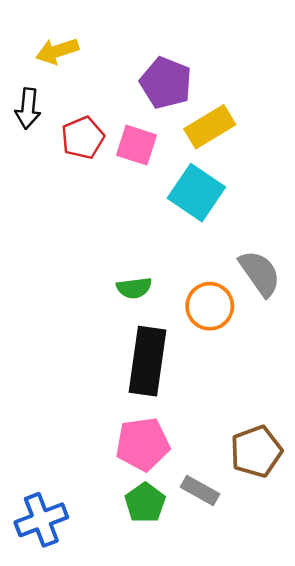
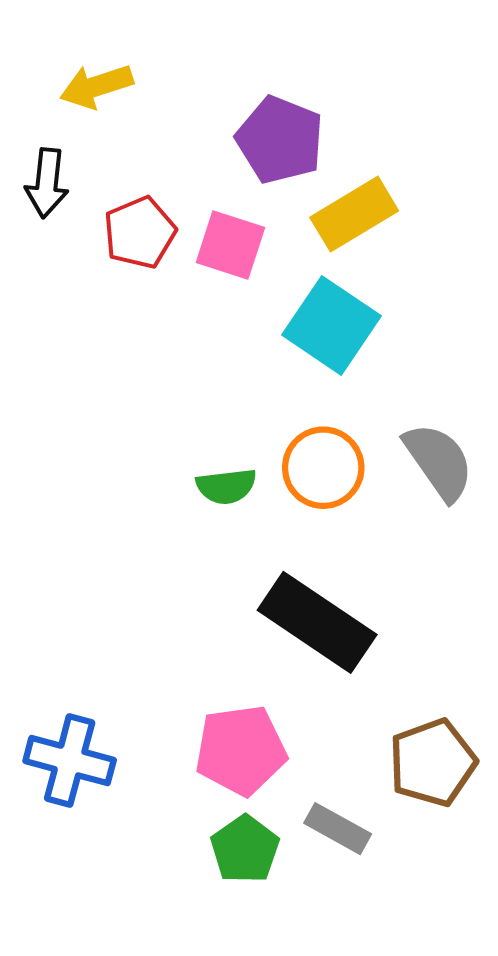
orange circle: (210, 306) -> (323, 468), moved
black rectangle: (148, 361) -> (317, 622), moved, turned -64
blue cross: (41, 520) -> (70, 761), moved, turned 36

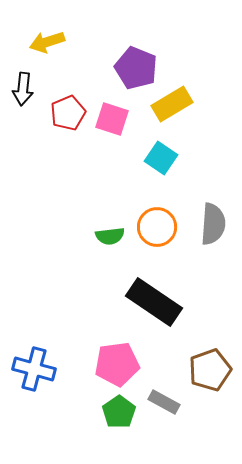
cyan square: (331, 325) -> (161, 158), size x0.7
gray semicircle: (439, 462) -> (213, 224), turned 39

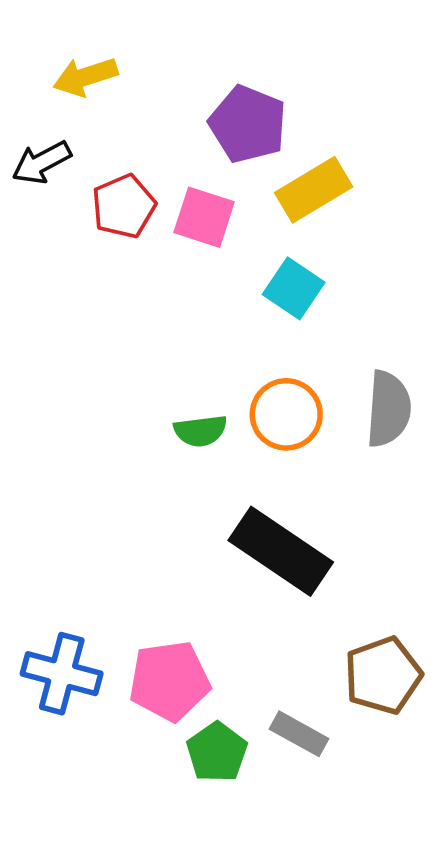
black arrow: (23, 89) -> (42, 162), turned 56
pink pentagon: (117, 364) -> (169, 681), moved

